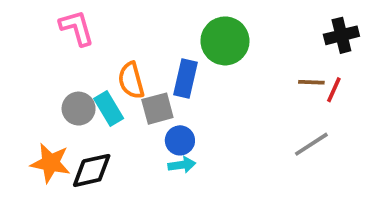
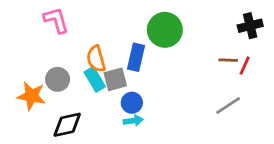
cyan rectangle: (109, 109) -> (95, 79), moved
orange star: (50, 163) -> (31, 96), moved

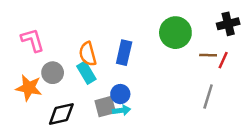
pink L-shape: (56, 20) -> (33, 40), moved
green circle: (165, 30) -> (175, 33), moved
gray square: (115, 79) -> (105, 107), moved
gray line: (228, 105) -> (208, 97), turned -40

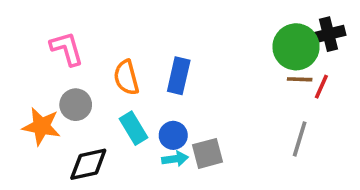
green circle: (175, 33) -> (296, 47), moved
pink L-shape: (33, 40) -> (67, 49), moved
cyan rectangle: (86, 73) -> (133, 128), moved
gray square: (105, 107) -> (208, 153), moved

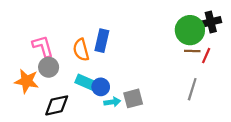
pink L-shape: (67, 49) -> (43, 46), moved
blue rectangle: (179, 76) -> (102, 41), moved
cyan rectangle: (133, 128) -> (86, 82), turned -36
blue circle: (173, 135) -> (101, 87), moved

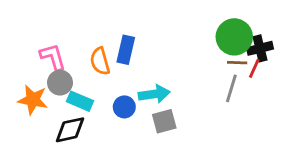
black cross: (211, 22) -> (260, 48), moved
cyan rectangle: (86, 82) -> (80, 101), moved
gray line: (192, 89) -> (231, 88), moved
cyan arrow: (112, 102) -> (154, 94), moved, size x1.5

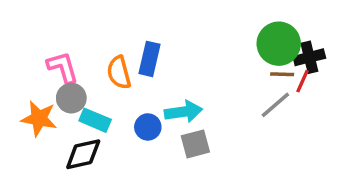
gray line: (231, 88) -> (275, 105), turned 32

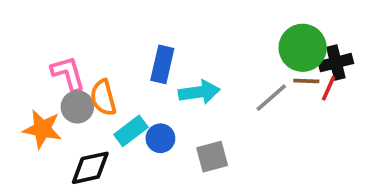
orange semicircle: (119, 73) -> (103, 98), moved
gray line: (275, 105) -> (271, 98), moved
cyan arrow: (184, 112) -> (199, 92), moved
cyan rectangle: (95, 120) -> (131, 131), moved, turned -60

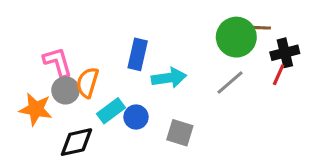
green circle: (303, 48) -> (236, 37), moved
brown line: (306, 81) -> (260, 28), moved
orange semicircle: (103, 98) -> (87, 83), turned 32
gray square: (212, 157) -> (180, 133), turned 32

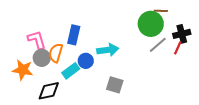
brown line: (260, 28) -> (161, 11), moved
blue rectangle: (138, 54) -> (74, 35), moved
gray line: (230, 83) -> (158, 45), moved
blue circle: (136, 117) -> (86, 61), moved

